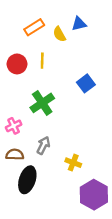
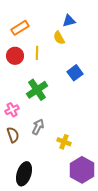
orange rectangle: (34, 27) -> (20, 28), moved
yellow semicircle: (59, 34) -> (59, 38), moved
brown semicircle: (15, 155) -> (13, 135), turned 70
black ellipse: (27, 180) -> (24, 174), moved

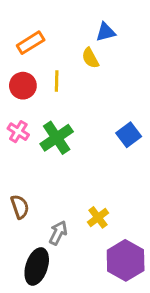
blue square: (75, 73) -> (129, 135), moved
pink cross: (12, 110) -> (18, 132), moved, turned -32
gray arrow: (38, 127) -> (58, 233), moved
yellow cross: (64, 142) -> (98, 217), turned 32

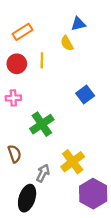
pink cross: (18, 132) -> (13, 98), turned -35
blue square: (129, 135) -> (85, 95), moved
green cross: (57, 138) -> (42, 124), moved
yellow cross: (98, 217) -> (73, 162), size x1.5

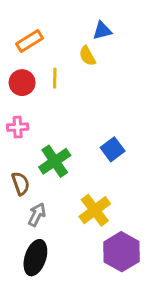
blue square: (85, 95) -> (113, 149), moved
brown semicircle: (14, 154) -> (21, 183), moved
gray arrow: (43, 173) -> (37, 215), moved

